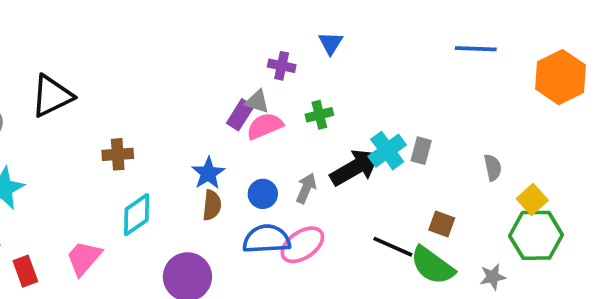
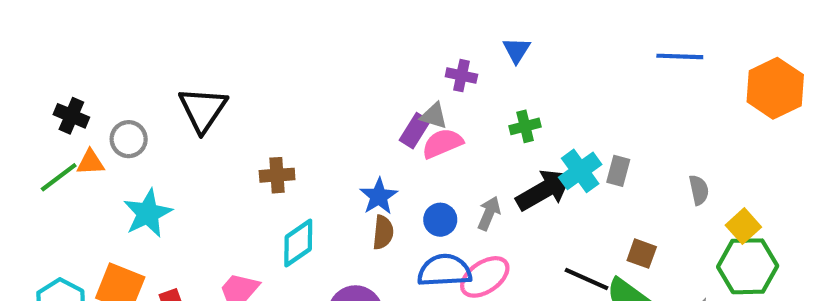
black triangle: (52, 96) -> (203, 109), turned -30
green cross: (319, 115) -> (525, 126), moved

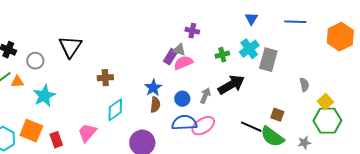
blue triangle: (517, 50) -> (251, 19), moved
orange triangle: (90, 162) -> (17, 82), moved
cyan cross: (580, 171) -> (249, 49), moved
gray rectangle: (618, 171) -> (268, 60), moved, size x1.6

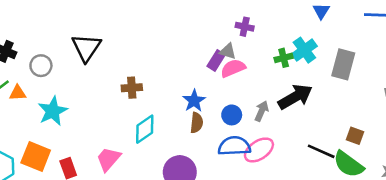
cyan cross: (249, 49) -> (304, 50), moved

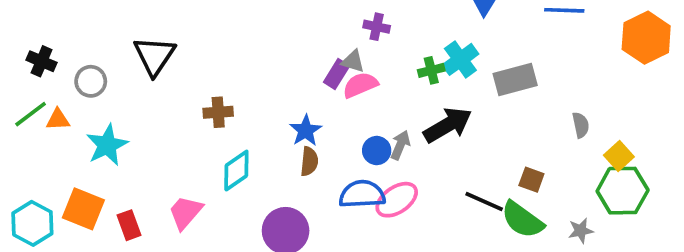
gray rectangle: (343, 64) -> (515, 79), turned 60
blue circle: (232, 115) -> (377, 151), moved

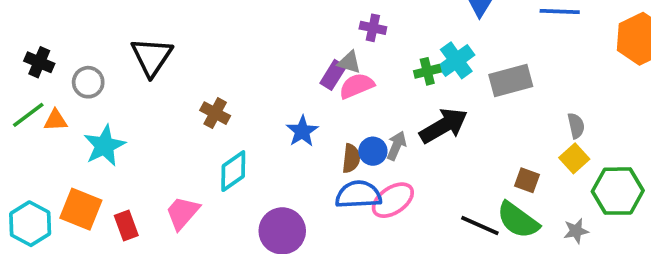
brown cross: (218, 112) -> (215, 113), turned 32
yellow square: (619, 156) -> (574, 158), moved
brown semicircle: (309, 161) -> (351, 158), moved
black line: (484, 202) -> (480, 225), moved

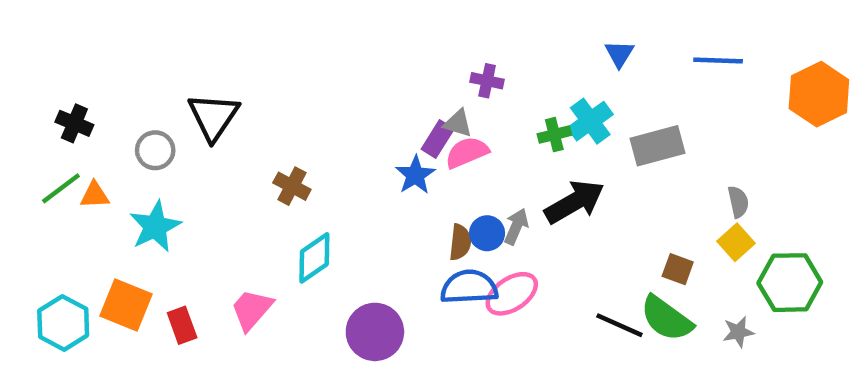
gray circle: (88, 82) -> (155, 150), moved
blue star: (302, 131) -> (415, 175), moved

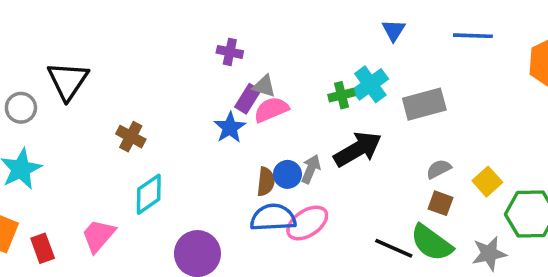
purple cross: (487, 81) -> (230, 52), moved
gray semicircle: (738, 202) -> (439, 169), moved, turned -105
gray star: (738, 332) -> (489, 254), size x1.4

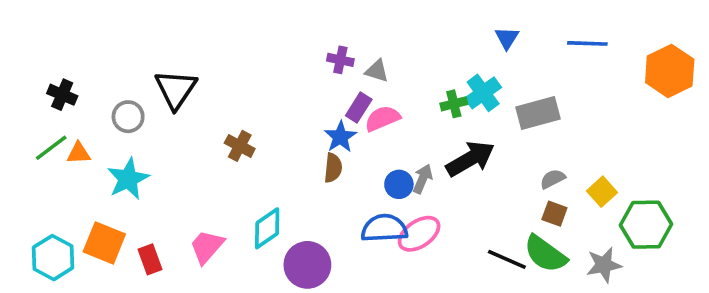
gray triangle: (264, 86) -> (377, 71), moved
brown semicircle: (266, 182) -> (333, 168), moved
cyan diamond: (149, 194) -> (267, 228), moved

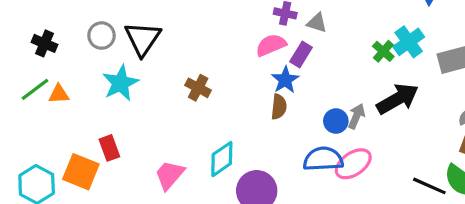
green cross: (454, 104) -> (383, 51), turned -35
gray circle: (128, 117) -> (102, 36), moved
pink semicircle: (382, 118) -> (271, 45), moved
cyan star: (128, 179) -> (121, 83), moved
red rectangle: (150, 259) -> (109, 148), moved

